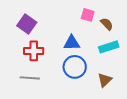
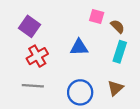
cyan rectangle: (109, 47) -> (120, 52), turned -54
red cross: (34, 51) -> (37, 56), turned -30
blue circle: (75, 67) -> (80, 92), moved

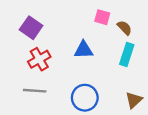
brown triangle: (115, 88) -> (134, 100), moved

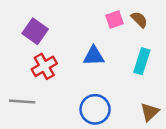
pink square: (102, 17) -> (115, 20), turned -35
brown semicircle: (124, 28) -> (139, 20), moved
gray line: (35, 91) -> (22, 102), moved

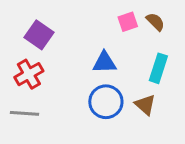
red cross: (44, 66) -> (29, 74), moved
blue circle: (95, 109) -> (106, 102), moved
brown triangle: (150, 112) -> (145, 105), moved, turned -36

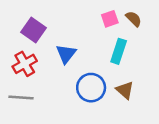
blue triangle: (104, 62) -> (66, 54), moved, turned -50
cyan rectangle: (158, 68) -> (119, 51), moved

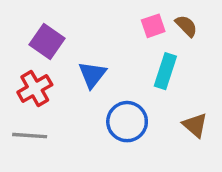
brown triangle: (125, 90) -> (195, 125), moved

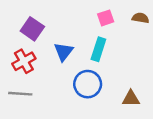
brown semicircle: (186, 26) -> (140, 18), moved, turned -35
cyan rectangle: (165, 71) -> (98, 49), moved
brown triangle: (195, 125) -> (131, 99), moved, turned -42

